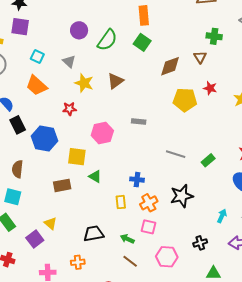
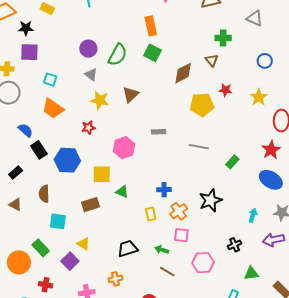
gray triangle: (69, 61) -> (91, 74), moved
gray line: (176, 154) -> (199, 147), moved
cyan square: (13, 197) -> (58, 221), moved

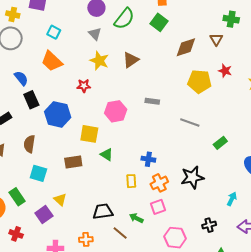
pink square: (181, 235) -> (158, 207), turned -35
brown line: (167, 272) -> (120, 233), moved

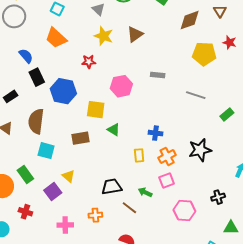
brown semicircle: (29, 144) -> (36, 121), size x1.4

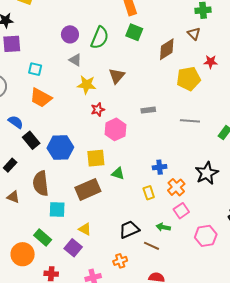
red star: (89, 62) -> (98, 110), moved
brown rectangle: (81, 138) -> (88, 189), size x1.4

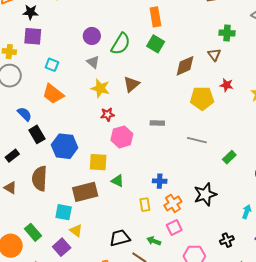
cyan square: (57, 209) -> (64, 212), moved

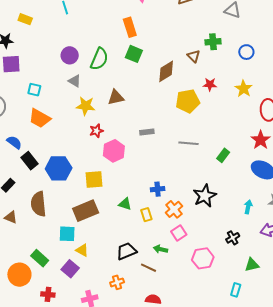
green cross: (227, 33) -> (213, 42), moved
brown triangle: (131, 84) -> (116, 97), turned 36
green triangle: (118, 181) -> (125, 204), moved

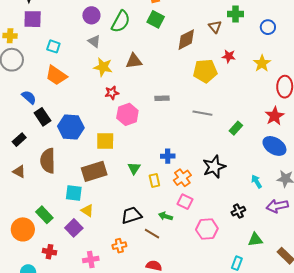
green triangle: (125, 204) -> (134, 168), turned 40
cyan arrow: (248, 207) -> (256, 182), turned -48
pink square: (179, 233) -> (185, 202), turned -35

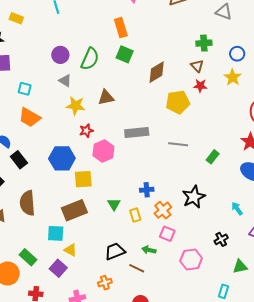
brown triangle: (215, 27) -> (197, 66), moved
yellow star: (262, 63) -> (233, 77), moved
gray rectangle: (162, 98) -> (137, 132), size x1.6
blue hexagon: (71, 127) -> (62, 158), moved

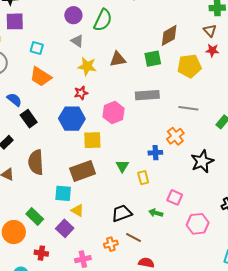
green square: (125, 54) -> (153, 59), moved, turned -36
red star: (86, 131) -> (81, 93), moved
orange cross: (163, 210) -> (175, 136), moved
brown line: (137, 268) -> (133, 237), moved

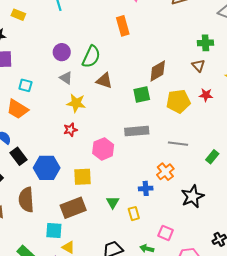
red star: (212, 50) -> (206, 95), moved
brown triangle: (118, 59) -> (104, 81), moved, turned 30
orange trapezoid: (41, 77) -> (17, 109), moved
blue hexagon: (72, 119) -> (47, 168), moved

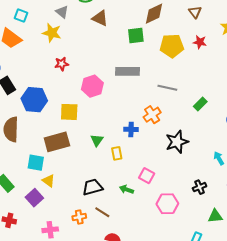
yellow star: (76, 103) -> (52, 33), moved

